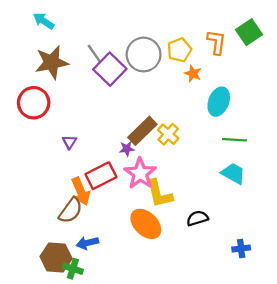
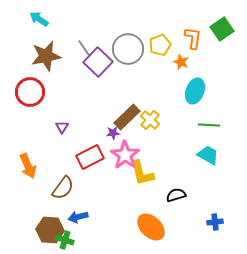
orange star: (193, 74) -> (181, 62), moved
orange arrow: (81, 191) -> (28, 166), moved
orange ellipse: (146, 224) -> (151, 227), moved

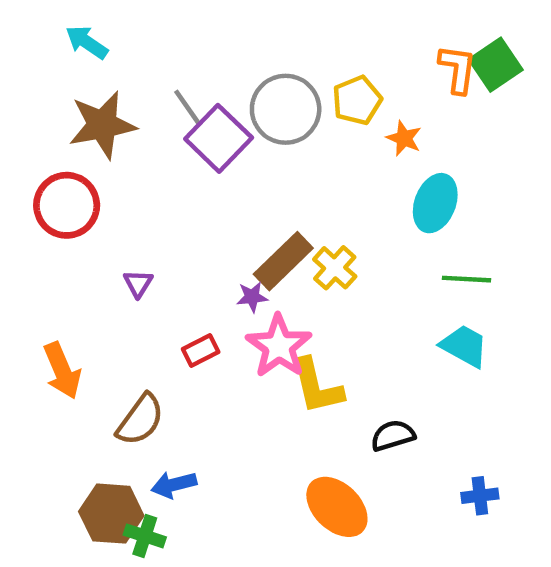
orange L-shape: (193, 38) -> (458, 69), moved
red rectangle: (90, 157) -> (201, 351), size x0.6

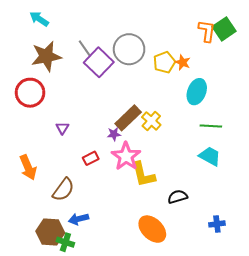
yellow pentagon: (357, 100) -> (164, 62), moved

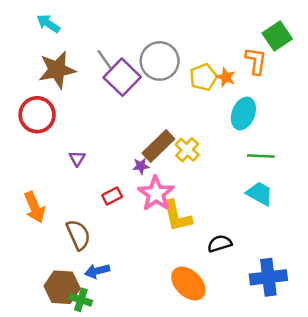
orange L-shape: (207, 31) -> (256, 61), moved
brown semicircle: (63, 190) -> (78, 235), turned -60
blue cross: (217, 224) -> (268, 277), size x1.8

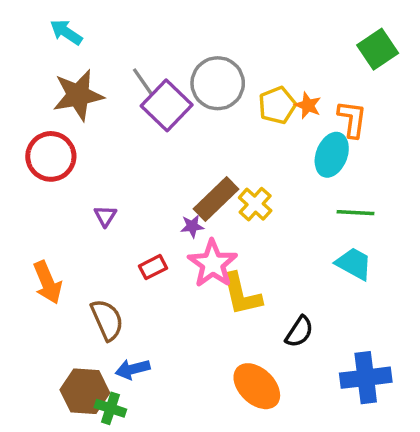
orange L-shape: (256, 61) -> (352, 119), moved
black semicircle: (220, 244) -> (299, 332), turned 140

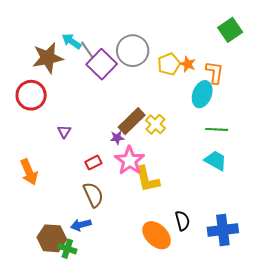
cyan arrow: (66, 32) -> (71, 41), moved
brown semicircle: (107, 320) -> (93, 195), moved
black semicircle: (299, 332) -> (182, 221), moved, turned -48

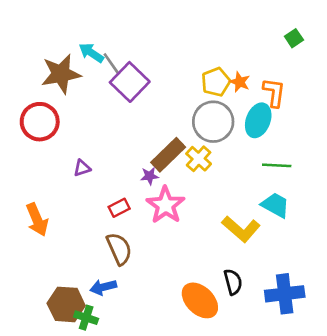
green square: (230, 30) -> (294, 38), size x0.6
gray circle: (133, 51) -> (213, 122), moved
purple triangle: (64, 132) -> (82, 168), turned 40
yellow L-shape: (147, 179) -> (241, 229), moved, turned -36

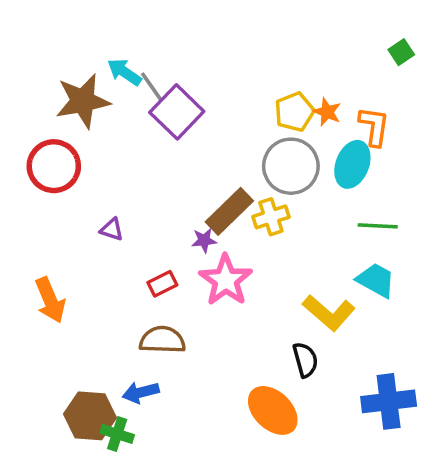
yellow cross: (199, 159) -> (271, 217), turned 30
purple triangle: (82, 168) -> (112, 230), turned 36
brown semicircle: (119, 249) -> (162, 340), turned -64
black semicircle: (233, 282) -> (305, 360), moved

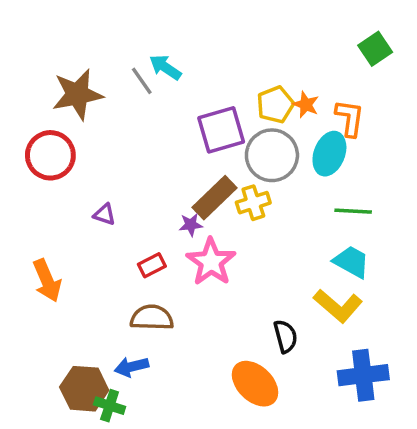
green square: (401, 52) -> (375, 49), size x1.4
cyan arrow: (124, 72) -> (165, 67), moved
purple square: (177, 112) -> (221, 130), moved, turned 30
yellow L-shape: (329, 313) -> (338, 306), moved

